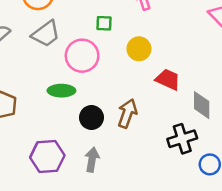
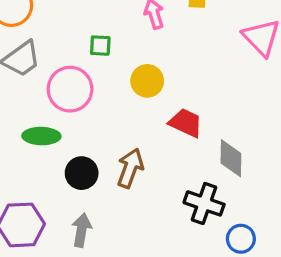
black cross: (182, 139) -> (204, 203), turned 36

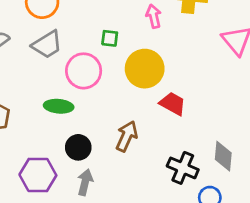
yellow circle: (147, 81) -> (145, 69), size x1.5
gray diamond: (231, 158) -> (223, 156), moved
black circle: (82, 173) -> (78, 147), moved

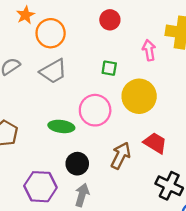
pink circle: (84, 71) -> (95, 110), moved
red trapezoid: (173, 104) -> (155, 143), moved

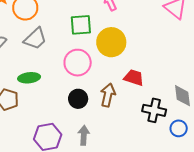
green square: (109, 68) -> (81, 25), size x1.6
green ellipse: (61, 126) -> (29, 78), moved
black circle: (77, 164) -> (78, 99), moved

